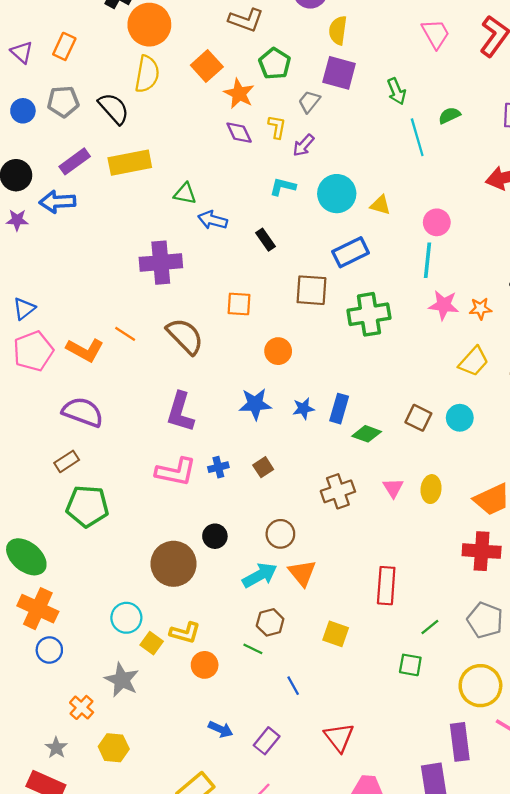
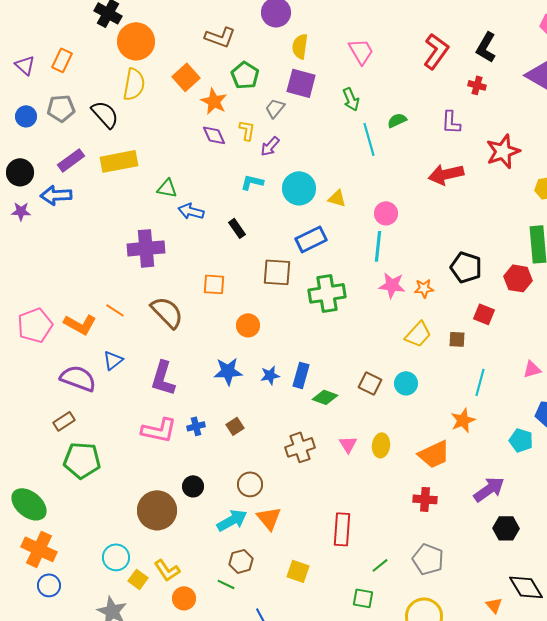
pink trapezoid: (436, 34) -> (361, 51), moved
blue triangle: (24, 309) -> (113, 360), moved
red cross: (482, 551) -> (425, 499), size x0.7
yellow L-shape: (185, 633) -> (167, 570), turned 40

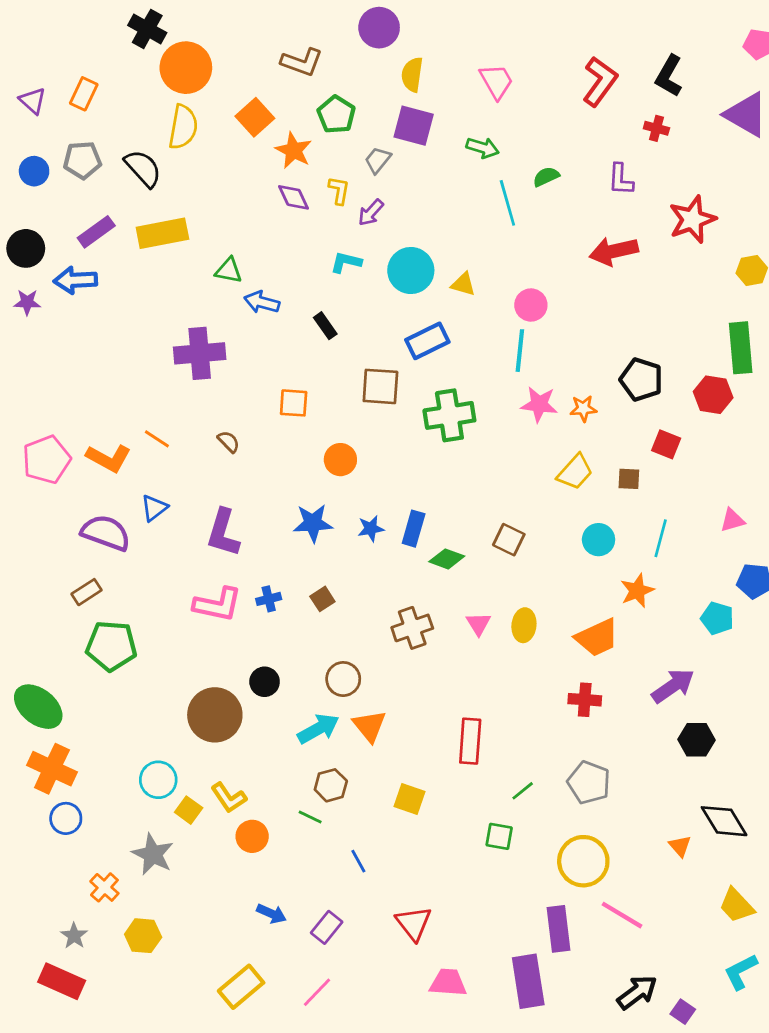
green arrow: (351, 99) -> (483, 148), turned -50
brown semicircle: (167, 312) -> (229, 442), size x0.5
cyan circle: (406, 383) -> (599, 540), moved

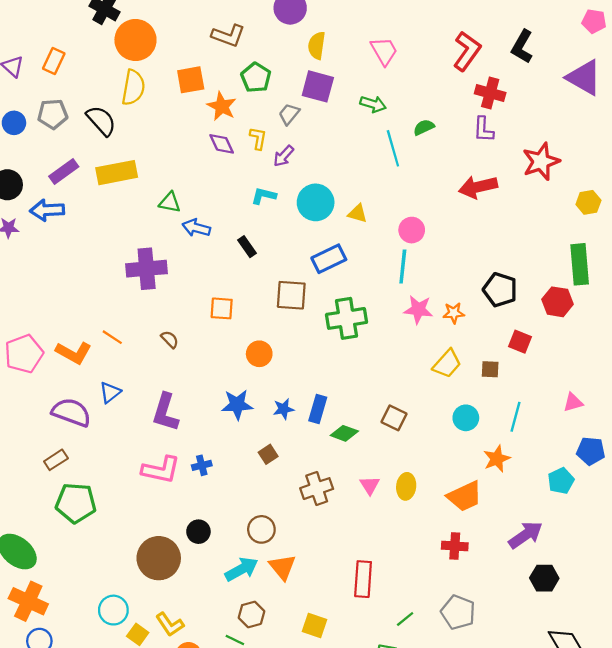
orange square: (255, 117) -> (191, 80), turned 32
red cross: (656, 128) -> (490, 93), moved, size x1.5
brown square: (322, 599) -> (268, 454), moved
cyan pentagon: (717, 618) -> (561, 481), turned 30

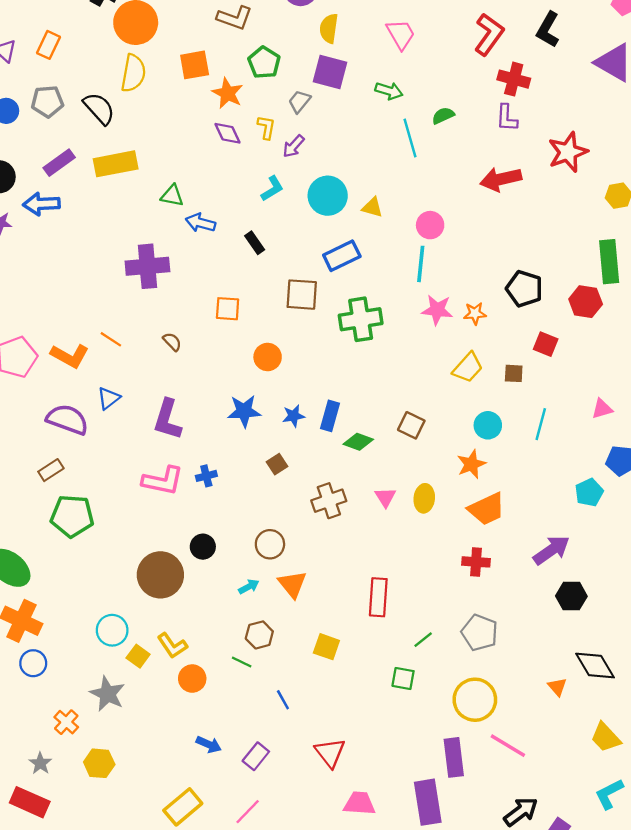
cyan L-shape: (264, 196) -> (272, 189), turned 135
orange star: (497, 459) -> (471, 464), moved
cyan arrow: (242, 569) -> (249, 587), size x0.6

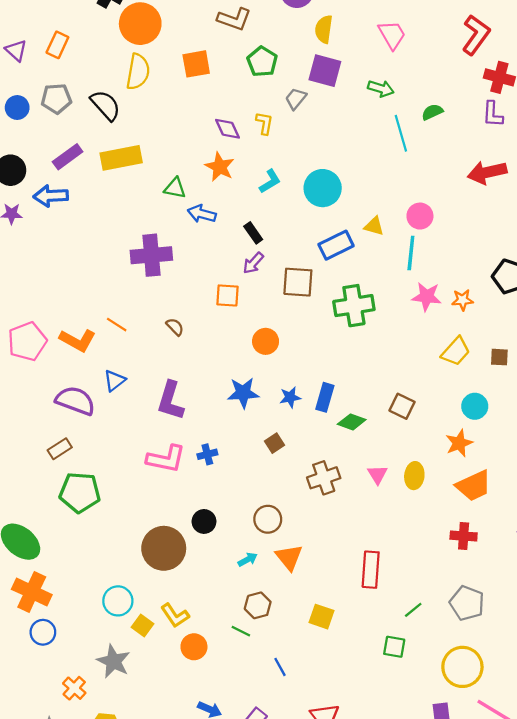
orange star: (228, 93) -> (220, 167), moved
purple arrow: (294, 146) -> (253, 263), moved
yellow triangle: (372, 207) -> (374, 226), moved

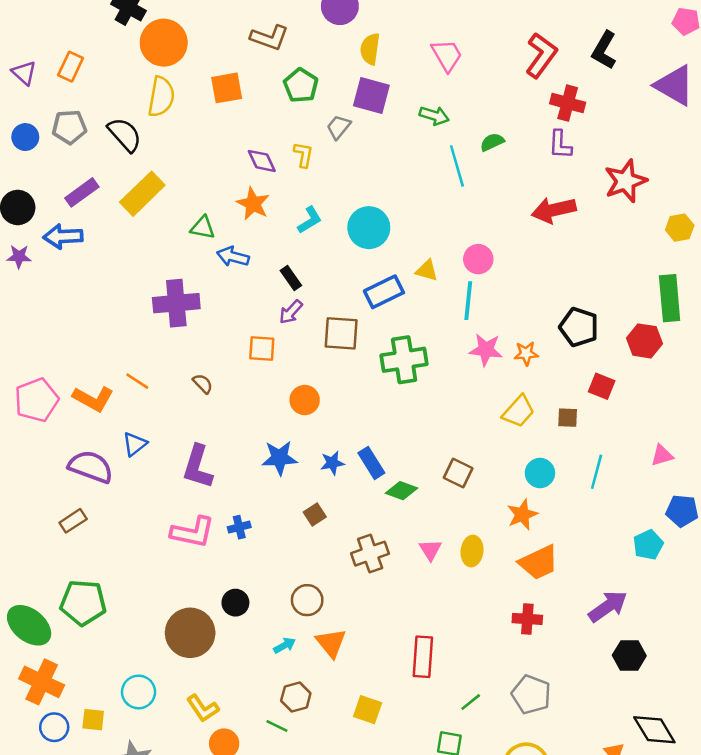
yellow rectangle: (121, 158) -> (142, 194), turned -33
blue rectangle: (325, 397) -> (371, 463), turned -48
green pentagon: (80, 492) -> (83, 603), moved
yellow square: (142, 626) -> (93, 720), moved, turned -30

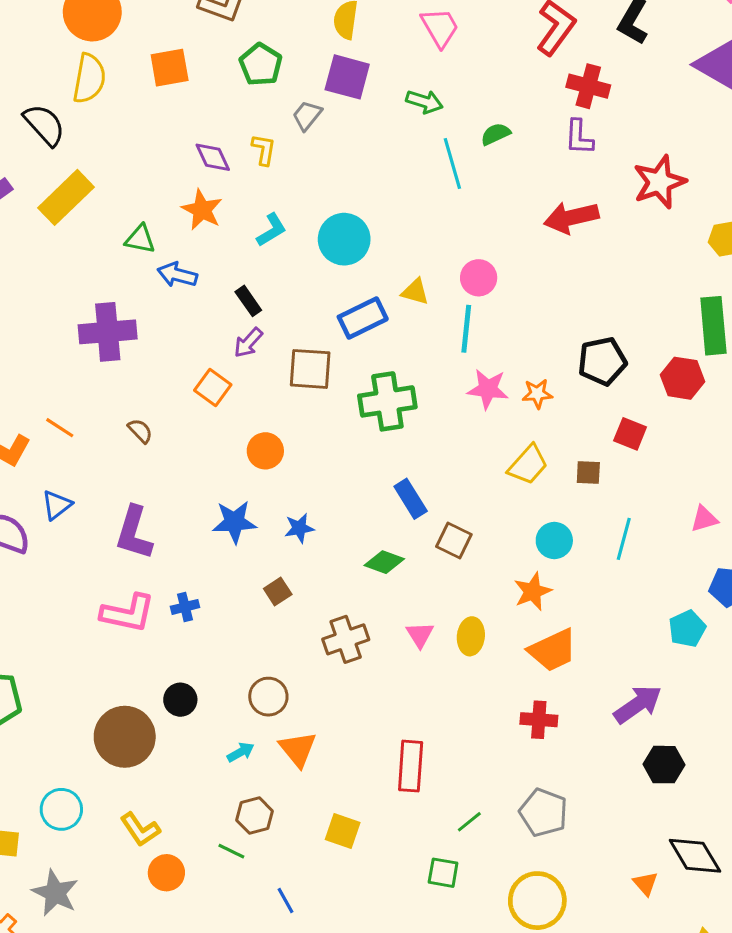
black pentagon: (579, 327) -> (602, 361), turned -30
orange square: (262, 348) -> (213, 388), turned 32
blue rectangle: (371, 463) -> (411, 499), moved

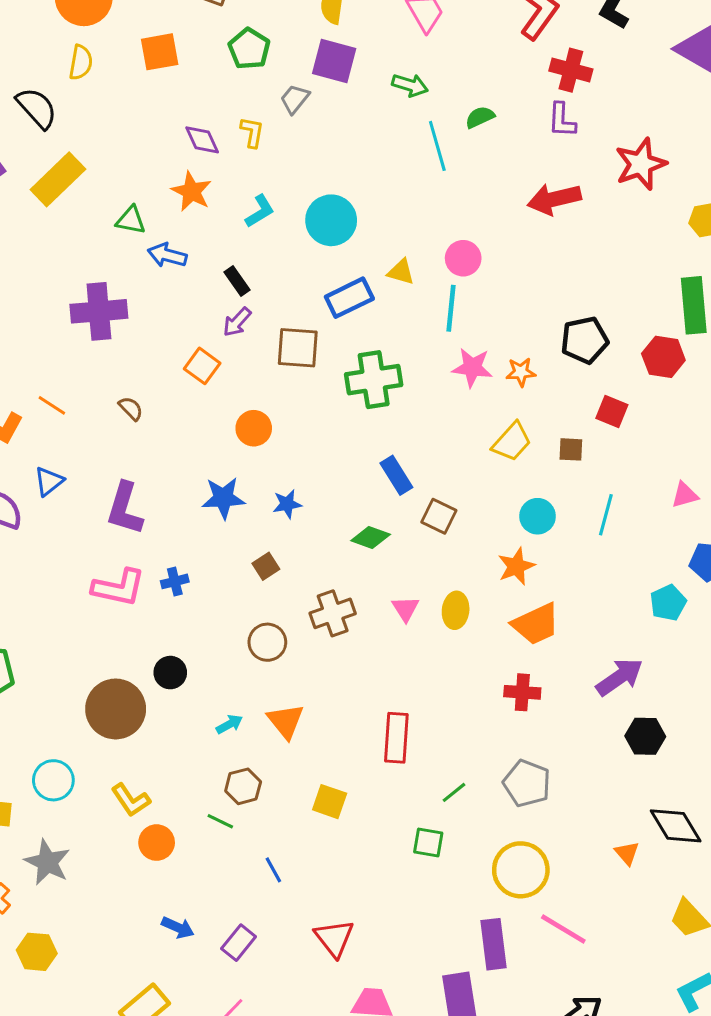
yellow semicircle: (89, 78) -> (81, 62), size x0.7
brown circle: (268, 697) -> (267, 642), moved

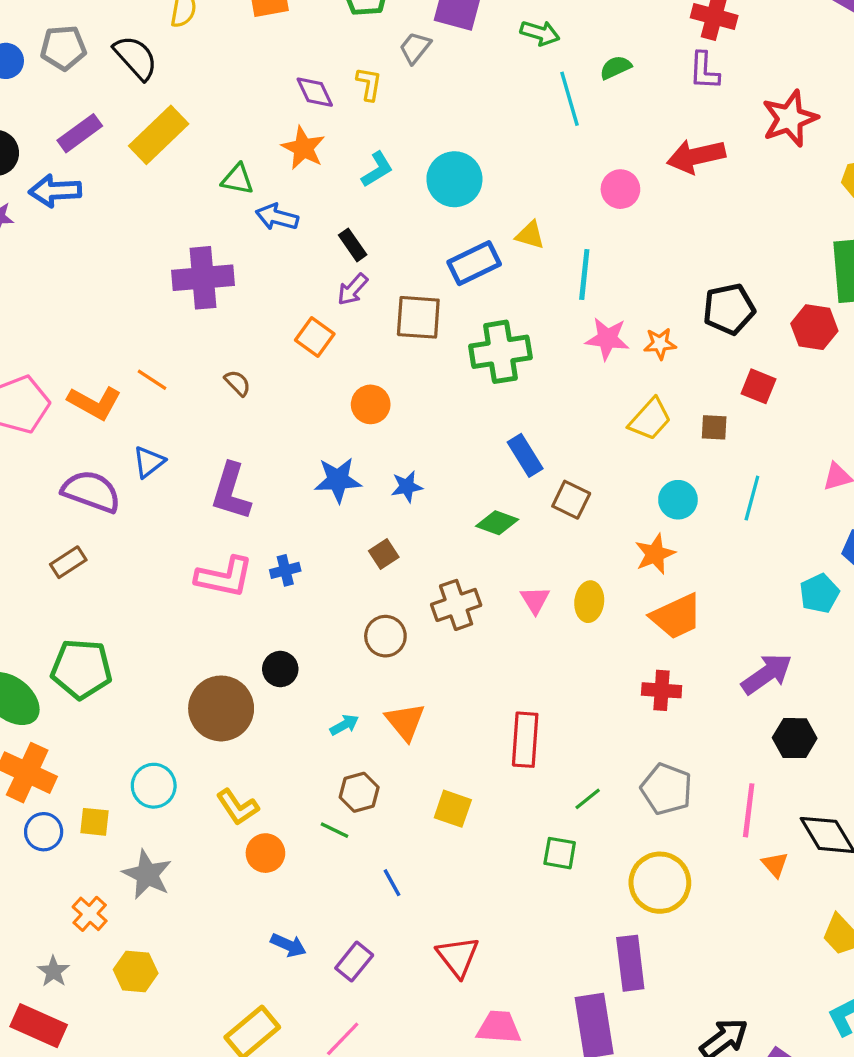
pink circle: (463, 258) -> (620, 189), moved
pink line: (563, 929) -> (749, 810), moved, turned 66

